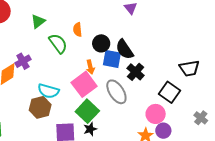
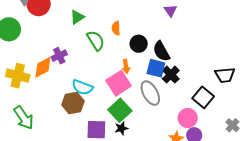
blue square: (112, 59) -> (156, 68), moved

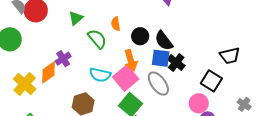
orange arrow: (126, 66) -> (131, 60), size x1.5
yellow cross: (18, 76) -> (25, 84), turned 35
cyan semicircle: (82, 87) -> (100, 75), moved

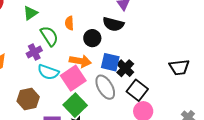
black semicircle: (164, 41) -> (113, 24), moved, turned -45
purple cross: (63, 59) -> (34, 52), moved
orange arrow: (131, 60) -> (80, 61), turned -70
black square: (211, 81) -> (137, 90), moved

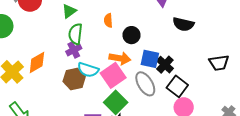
black semicircle: (113, 24) -> (183, 24), moved
green semicircle: (49, 36) -> (75, 34), moved, turned -140
brown hexagon: (28, 99) -> (74, 79), moved

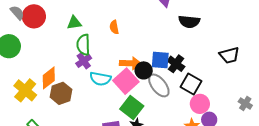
green triangle: (69, 11) -> (74, 23), turned 35
black circle: (132, 35) -> (144, 70), moved
brown hexagon: (74, 79) -> (61, 93), moved

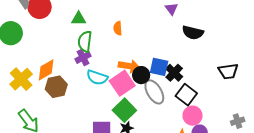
gray cross: (245, 103) -> (238, 121), turned 32

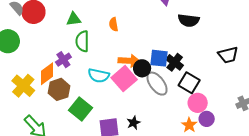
purple cross: (83, 58) -> (63, 60), moved
green square: (124, 110) -> (80, 109), moved

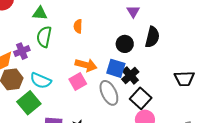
black semicircle: (189, 20) -> (152, 37), turned -95
black circle: (142, 68) -> (125, 44), moved
cyan semicircle: (99, 76) -> (41, 81), moved
pink square: (124, 79) -> (78, 81), size x0.7

